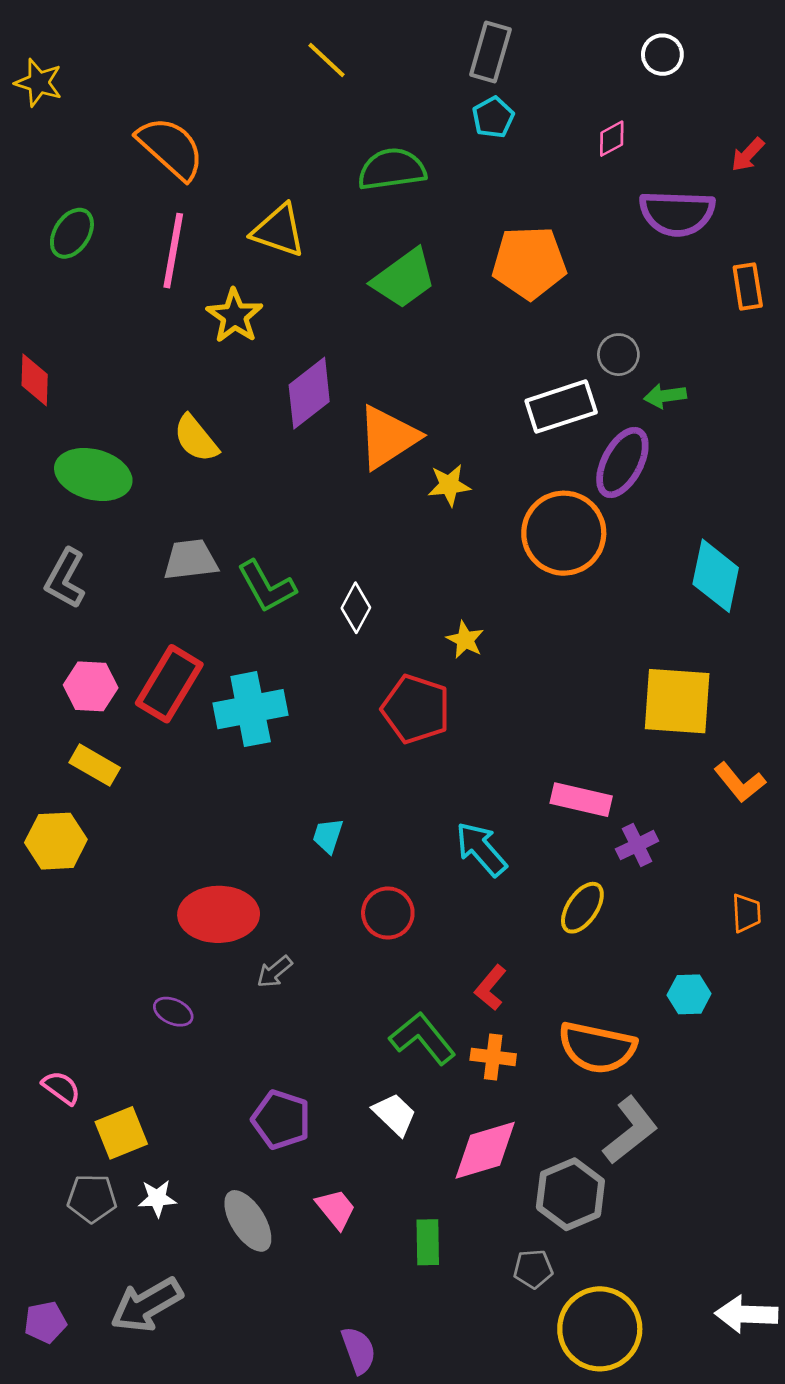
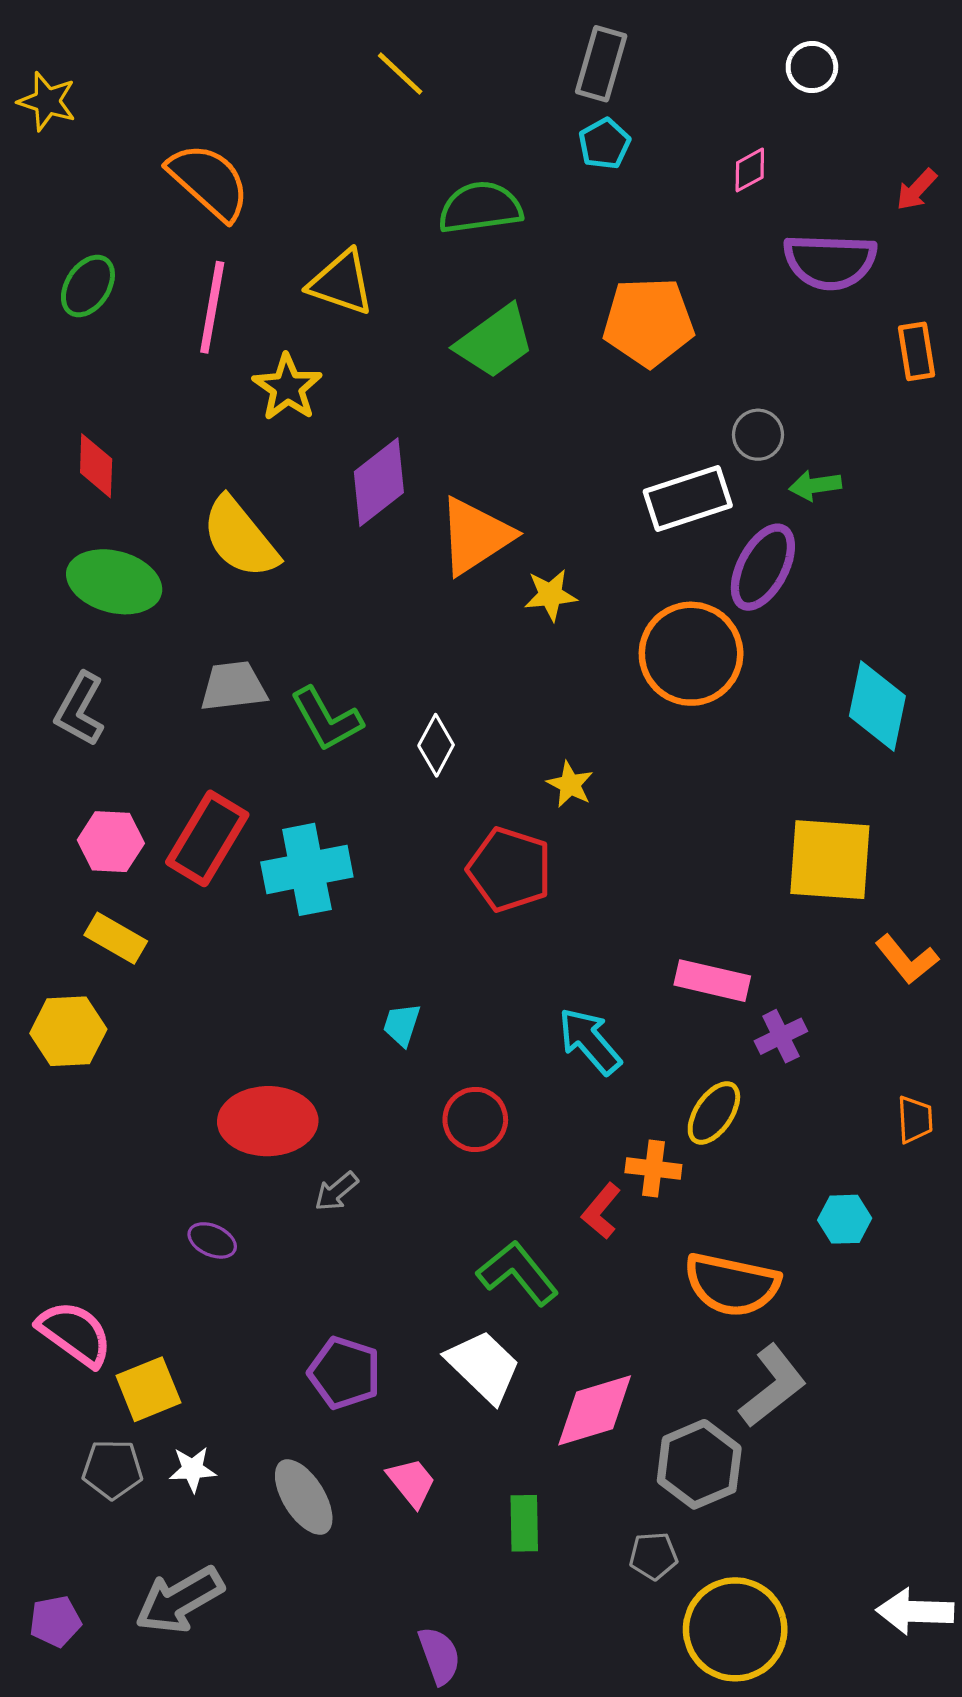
red diamond: (35, 380) -> (96, 466), moved
yellow semicircle: (196, 439) -> (240, 538), size x1.4
orange cross: (493, 1057) -> (653, 1169), moved
pink semicircle: (61, 1088) -> (75, 1334), size x1.6
white trapezoid: (394, 1114) -> (483, 1366), size x1.4

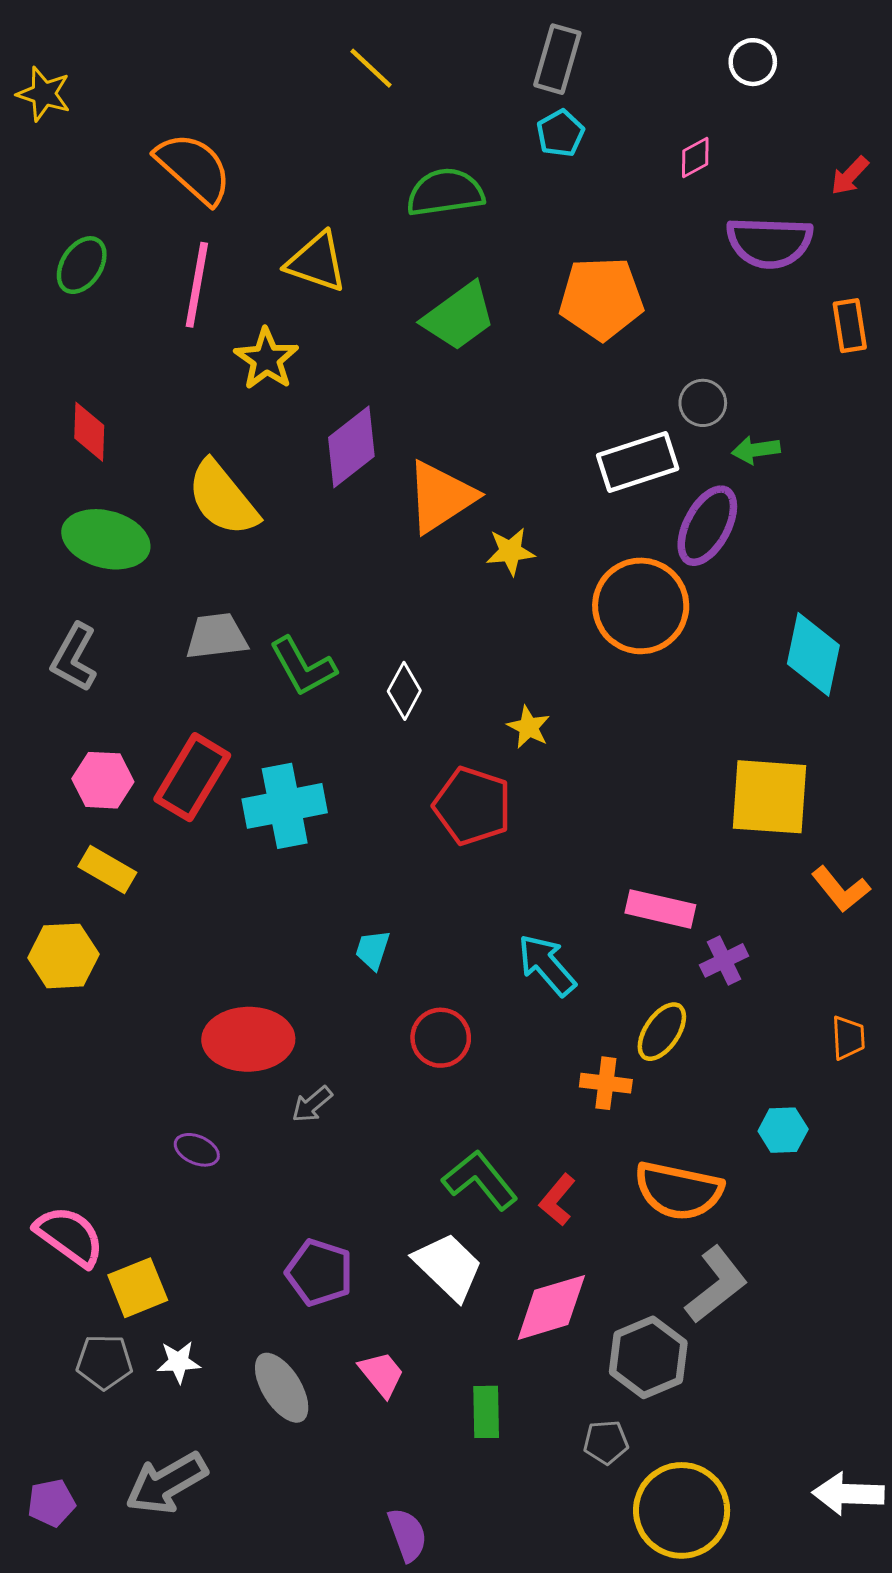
red L-shape: (601, 1211) -> (557, 1200), moved

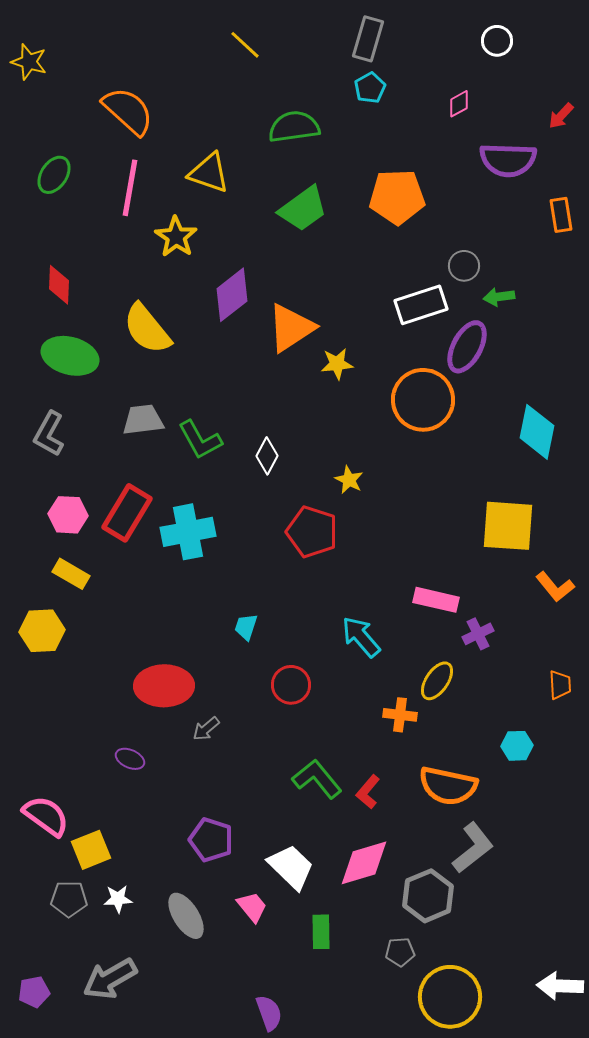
white trapezoid: (448, 1266) -> (291, 867), moved

